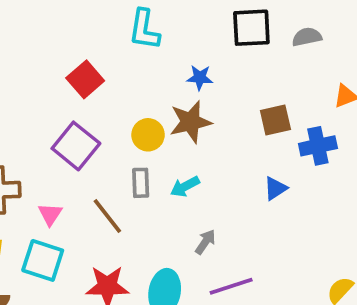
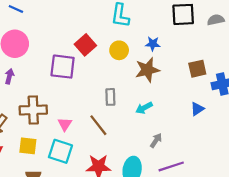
yellow circle: (148, 135) -> (119, 50), moved
purple square: (76, 146) -> (63, 67), moved, turned -32
gray rectangle: (141, 183) -> (110, 97), moved

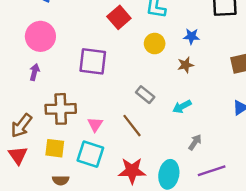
red square: (85, 45) -> (119, 17), moved
brown star: (147, 70) -> (186, 65), size x0.6
gray rectangle: (110, 97) -> (145, 95), turned -49

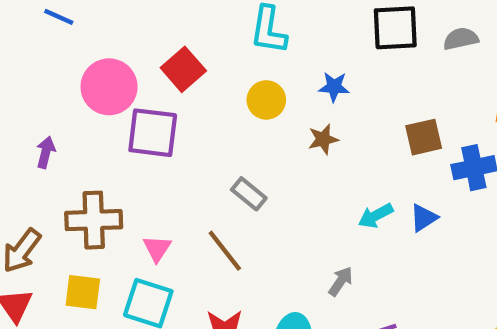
red square: (119, 17) -> (183, 69), moved
pink circle: (40, 36) -> (109, 87), moved
cyan arrow: (182, 107) -> (376, 216), moved

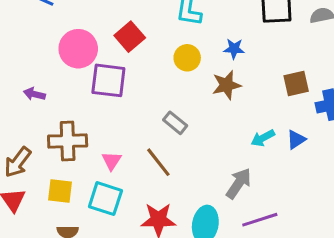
brown star: (323, 139) -> (226, 85), size x1.4
purple arrow: (46, 152) -> (34, 94), turned -90
gray arrow: (341, 281) -> (239, 183), size x1.5

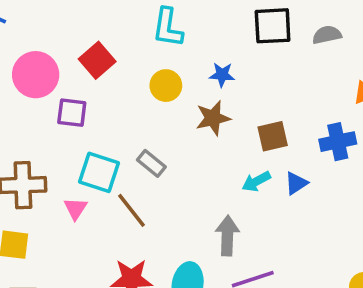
purple square: (108, 80) -> (72, 113), size x0.7
brown square: (296, 84) -> (273, 136), moved
gray arrow: (239, 183) -> (227, 236), turned -32
cyan square: (105, 199) -> (99, 172), moved

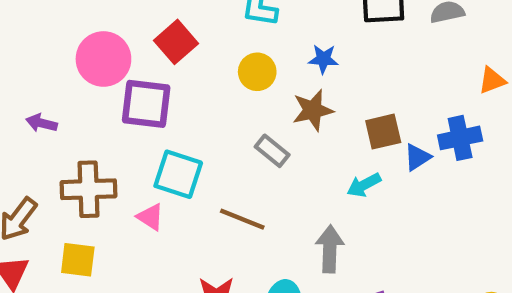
purple square: (72, 113) -> (146, 104), size x1.4
gray rectangle: (151, 163) -> (272, 151), moved
blue triangle: (296, 183) -> (417, 157), moved
pink triangle: (75, 209) -> (150, 217), turned -30
brown line: (131, 210) -> (242, 219), moved, turned -30

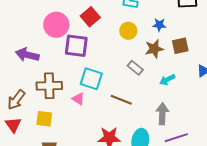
purple arrow: (42, 123) -> (27, 55), size x1.6
brown square: (383, 132) -> (180, 46), moved
cyan arrow: (364, 185) -> (167, 80), moved

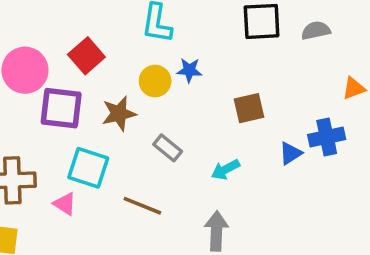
blue star: (159, 25) -> (189, 70), moved
brown star: (154, 49) -> (119, 114), moved

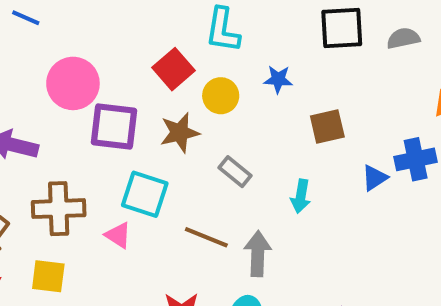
red square: (86, 56) -> (173, 69), moved
blue star: (189, 70) -> (278, 79), moved
cyan arrow: (225, 170) -> (301, 196), turned -52
gray arrow: (216, 231) -> (258, 254), moved

